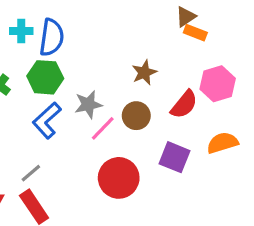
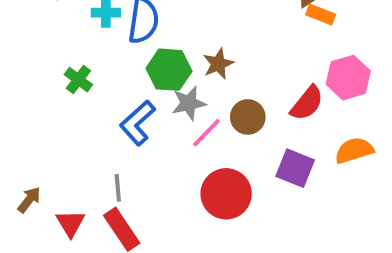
brown star: (144, 73) -> (218, 64), moved
green hexagon: (45, 77) -> (169, 70), moved
gray line: (31, 173) -> (118, 188), turned -55

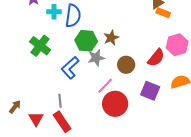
green cross: (78, 80) -> (40, 46), size x1.5
pink line: (206, 133) -> (105, 86), moved

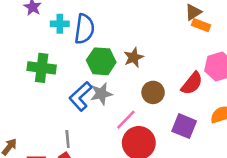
green cross: (40, 46) -> (42, 68), turned -30
gray star: (96, 58) -> (101, 94), moved

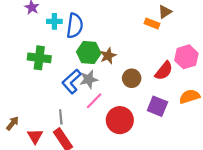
orange rectangle: (201, 25) -> (152, 24), moved
brown star: (134, 57) -> (108, 56), moved
pink line: (126, 120) -> (94, 101), moved

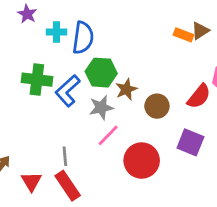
brown triangle: (165, 12) -> (200, 31), moved
brown star: (108, 56) -> (126, 89), moved
blue L-shape: (72, 81) -> (68, 91), moved

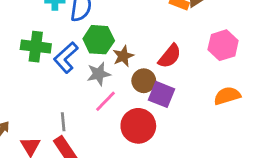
red semicircle: (199, 96) -> (170, 56), moved
brown circle: (157, 106) -> (144, 81), moved
purple square: (190, 142) -> (162, 94), moved

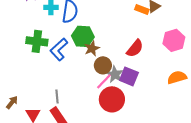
brown star: (123, 56) -> (92, 48), moved
gray star: (99, 74) -> (115, 74), moved, turned -30
brown circle: (144, 81) -> (103, 65), moved
pink line: (105, 101) -> (104, 81), moved

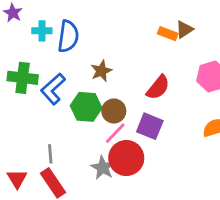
green hexagon: (83, 36) -> (86, 107), moved
brown star: (92, 48) -> (101, 71), moved
gray star: (115, 74) -> (103, 168), moved

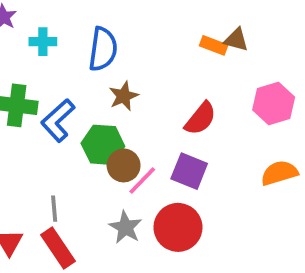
brown triangle: (184, 29) -> (236, 40), turned 48
blue semicircle: (68, 36) -> (103, 49), moved
brown circle: (114, 111) -> (124, 165), moved
red circle: (126, 158) -> (178, 227), moved

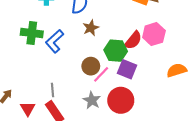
pink hexagon: (274, 104) -> (154, 34), moved
green hexagon: (103, 145) -> (116, 51), moved

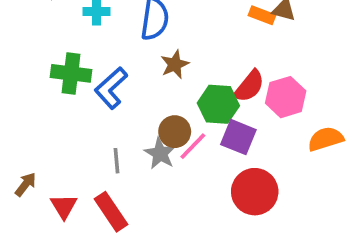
pink hexagon: (154, 34) -> (286, 97), moved
gray line: (52, 90) -> (116, 161), moved
gray star: (92, 100) -> (160, 153), moved
red circle: (121, 100) -> (255, 192), moved

